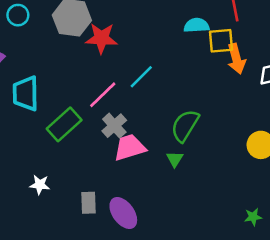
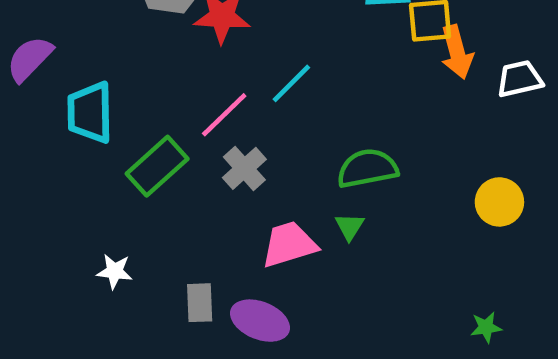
green semicircle: (185, 126) -> (367, 168), turned 48
pink trapezoid: (130, 147) -> (289, 244), moved
purple ellipse: (123, 213) -> (260, 321), turned -32

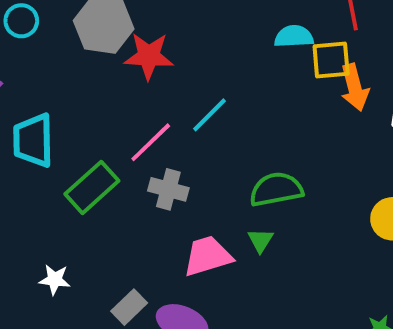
gray cross: (244, 168) -> (168, 189), turned -33
gray rectangle: (200, 303) -> (129, 307), turned 48

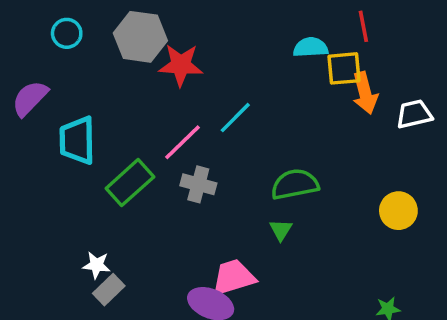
pink trapezoid: (208, 256) -> (233, 277), moved
gray rectangle: (129, 307) -> (109, 290), moved

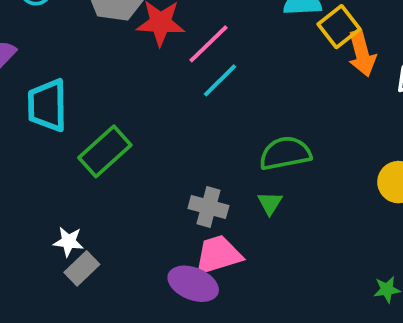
yellow square: (344, 68) -> (339, 27), turned -33
pink line: (183, 142) -> (208, 44), moved
gray cross: (198, 184) -> (208, 207), moved

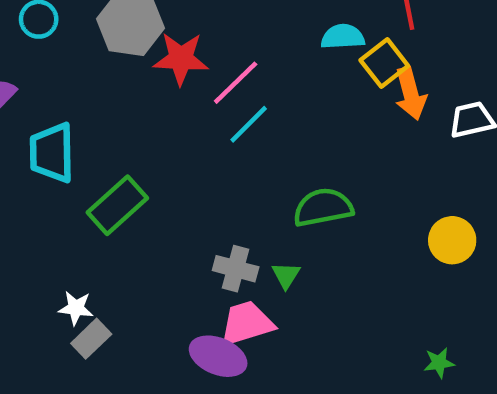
green triangle: (270, 203) -> (286, 275), moved

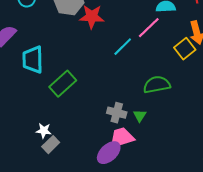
yellow square: (384, 63) -> (185, 49), moved
pink line: (236, 83) -> (149, 28), moved
purple ellipse: (218, 356) -> (109, 153), turned -65

